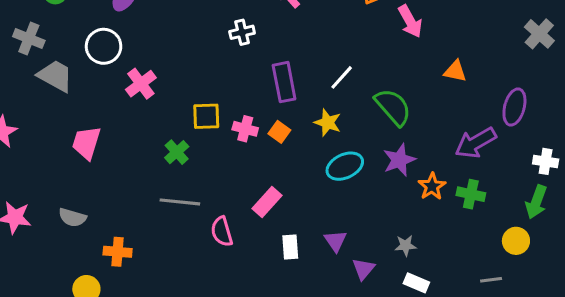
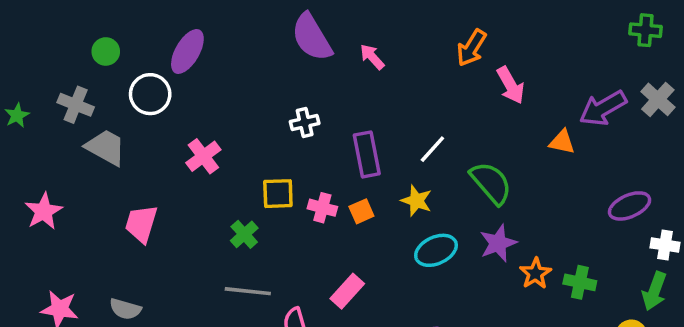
white cross: (242, 32) -> (305, 123), moved
white circle: (104, 46) -> (150, 94), moved
purple ellipse: (514, 107) -> (630, 206), moved, turned 51
orange square: (279, 132) -> (361, 211), turned 30
purple arrow: (476, 143) -> (603, 108), moved

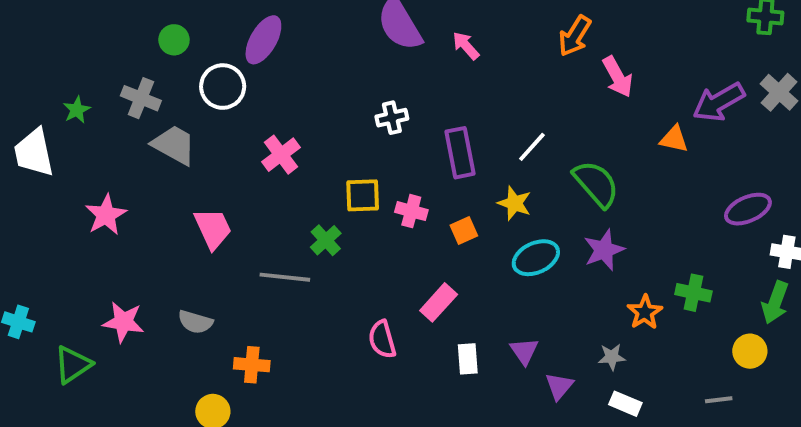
orange square: (361, 211) -> (464, 230), moved
pink trapezoid: (141, 224) -> (213, 229), turned 138
orange star: (535, 273) -> (645, 312), moved
gray line: (248, 291) -> (285, 277), moved

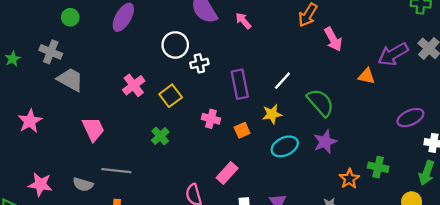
white circle: (223, 87) -> (175, 45), moved
yellow square: (363, 195) -> (171, 96), moved, turned -35
yellow star: (514, 203) -> (272, 114), turned -30
gray line: (285, 277) -> (116, 171), moved

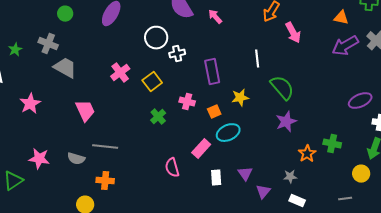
orange triangle: (367, 76) -> (341, 18), moved
white line: (282, 81) -> (257, 59), moved, turned -48
green cross: (160, 136) -> (158, 117), moved
cyan ellipse: (285, 146) -> (228, 133), moved

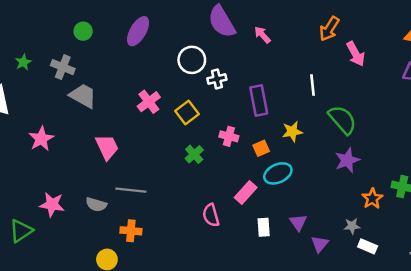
green star: (15, 50) -> (23, 62), moved
white rectangle: (297, 201) -> (368, 246), moved

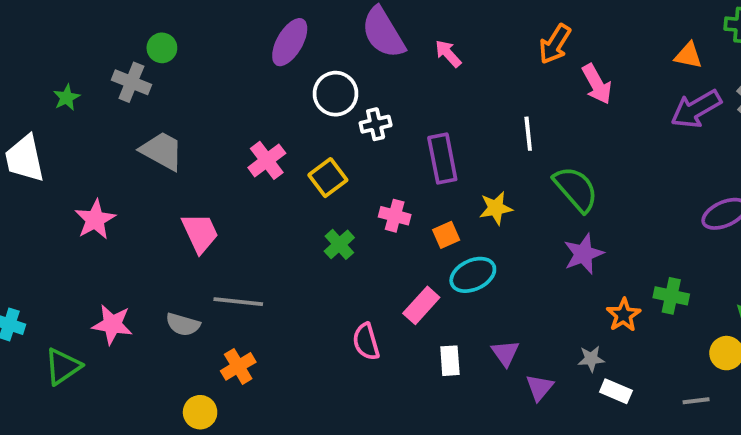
purple ellipse: (138, 31) -> (290, 42), moved
gray cross: (63, 67) -> (131, 82), moved
orange cross: (131, 231) -> (238, 366), turned -36

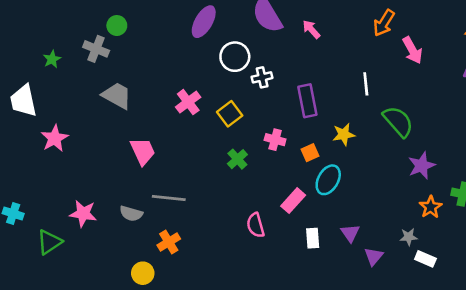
pink star: (95, 220) -> (55, 138), moved
purple star: (583, 254) -> (422, 166), moved
cyan ellipse: (473, 275) -> (328, 180), turned -36

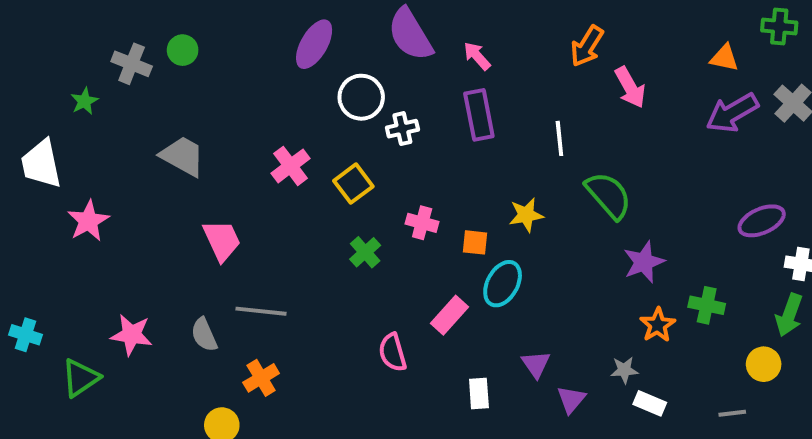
gray cross: (96, 49) -> (132, 64), moved
purple rectangle: (307, 101) -> (479, 115), moved
orange square: (310, 153) -> (475, 242), turned 30
gray semicircle: (131, 214) -> (204, 335), turned 50
white rectangle: (313, 238) -> (479, 394), moved

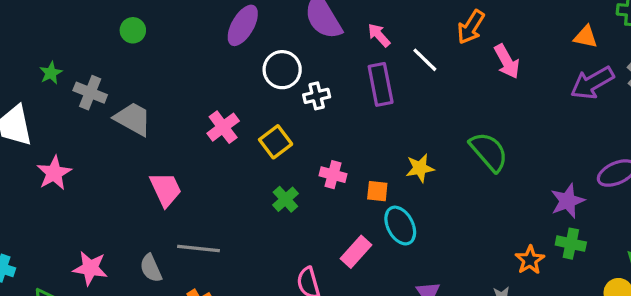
gray cross: (132, 64) -> (90, 93), moved
white line: (559, 138) -> (425, 60), moved, turned -40
purple star: (644, 262) -> (568, 201), moved
cyan ellipse: (503, 284) -> (400, 226), turned -57

